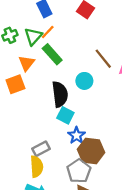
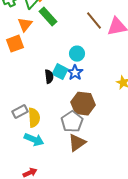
cyan circle: (84, 81) -> (77, 54), moved
black semicircle: (60, 94) -> (49, 77), moved, size x0.6
blue star: (77, 135) -> (75, 73), moved
gray rectangle: (41, 149) -> (20, 112), moved

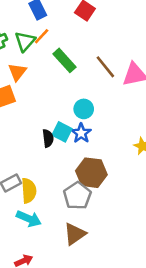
green rectangle: (48, 17) -> (65, 60), moved
brown triangle: (77, 143) -> (75, 234), moved

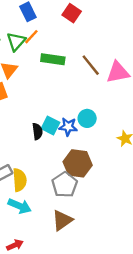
green rectangle: (65, 60) -> (53, 59), turned -40
cyan circle: (84, 109) -> (87, 118), moved
blue star: (81, 133) -> (68, 127), turned -30

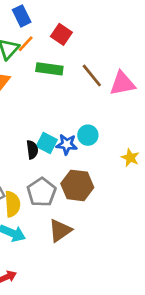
red square: (72, 13) -> (61, 34), moved
gray pentagon: (65, 185) -> (42, 192), moved
brown triangle: (62, 220) -> (60, 230), moved

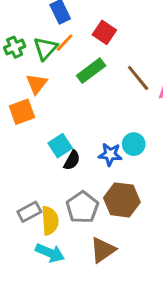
green rectangle: (49, 69) -> (91, 71), turned -45
cyan square: (47, 143) -> (60, 146), moved, turned 30
black semicircle: (32, 150) -> (72, 160), turned 36

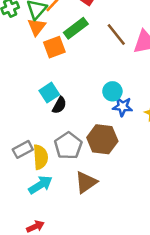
orange triangle: (37, 84) -> (37, 27), moved
orange square: (22, 112) -> (54, 47), moved
blue star: (110, 154) -> (123, 107), moved
cyan arrow: (50, 253) -> (40, 185), turned -55

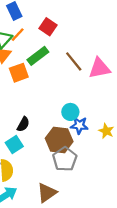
cyan square: (49, 93) -> (14, 144), moved
brown hexagon: (102, 139) -> (59, 140), moved
gray pentagon: (68, 146) -> (65, 159), moved

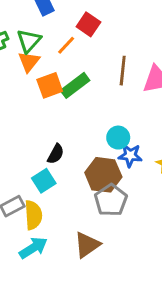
orange line: (18, 35) -> (66, 45), moved
green rectangle: (38, 56) -> (75, 85), moved
brown line: (74, 61) -> (123, 71), turned 45

